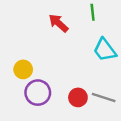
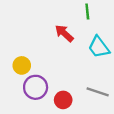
red arrow: (58, 23) -> (64, 33), moved
red circle: (78, 97) -> (63, 100), moved

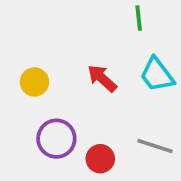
red arrow: (64, 33) -> (102, 78), moved
yellow circle: (22, 65) -> (34, 82), moved

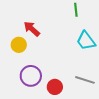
red arrow: (102, 78) -> (32, 29), moved

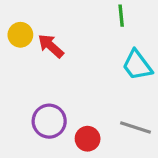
yellow circle: (19, 45) -> (20, 35), moved

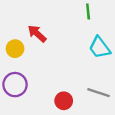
yellow circle: (20, 35) -> (15, 49), moved
purple circle: (49, 121) -> (15, 85), moved

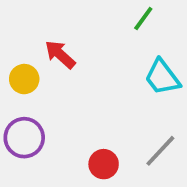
green line: (88, 12) -> (143, 19), turned 42
gray line: (98, 93) -> (160, 151), turned -65

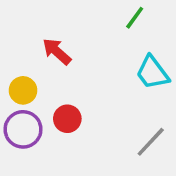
yellow circle: (24, 79) -> (23, 90), moved
red circle: (104, 164) -> (67, 119), moved

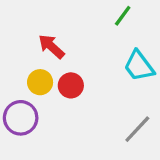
yellow circle: (23, 90) -> (40, 82), moved
red circle: (67, 119) -> (71, 85), moved

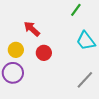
yellow circle: (40, 82) -> (16, 50), moved

